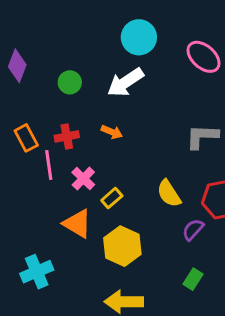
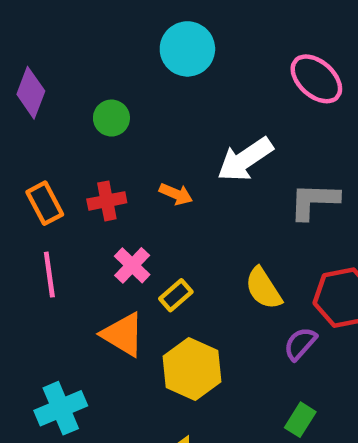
cyan circle: (139, 37) -> (187, 49), moved
white arrow: (125, 82) -> (245, 159), moved
pink line: (49, 165) -> (49, 275), moved

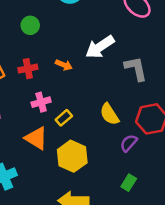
gray L-shape: (314, 201) -> (136, 69), turned 76
pink cross: (132, 265) -> (41, 102), turned 30

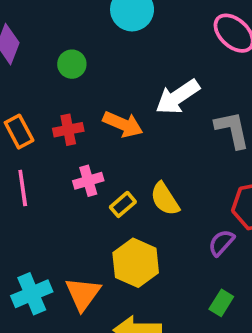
orange arrow: (64, 65) -> (123, 124), size x1.5
yellow semicircle: (109, 114) -> (165, 199), moved
orange triangle: (36, 138) -> (83, 294), moved, turned 35

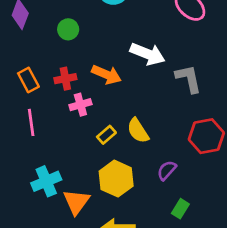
white arrow: (178, 97) -> (148, 54), turned -124
pink cross: (88, 181) -> (80, 105), moved
purple semicircle: (221, 243) -> (167, 170), moved
cyan cross: (32, 294) -> (46, 181), moved

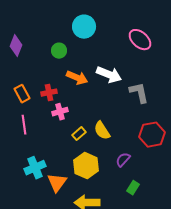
green circle: (68, 29) -> (59, 51), moved
orange arrow: (106, 75) -> (77, 78), moved

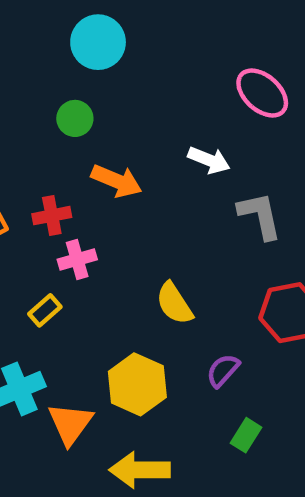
cyan circle: (84, 27) -> (98, 42), moved
white arrow: (109, 75) -> (209, 160), moved, size x0.7
yellow rectangle: (79, 134) -> (45, 310), moved

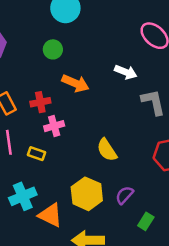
yellow rectangle: (45, 310) -> (37, 154), turned 60
purple semicircle: (223, 370) -> (124, 195), moved
orange triangle: (70, 424) -> (50, 215), turned -40

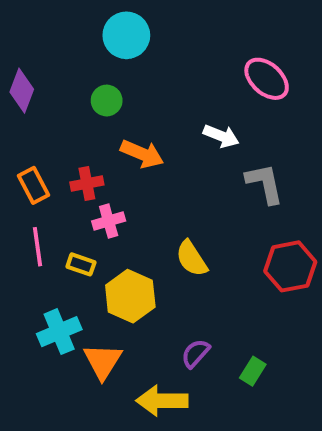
yellow hexagon: (87, 194) -> (130, 296), moved
purple semicircle: (124, 195) -> (195, 353), moved
orange triangle: (50, 215) -> (103, 361), turned 36

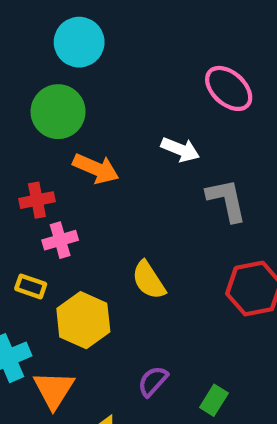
green circle: (107, 101) -> (58, 112), size x1.6

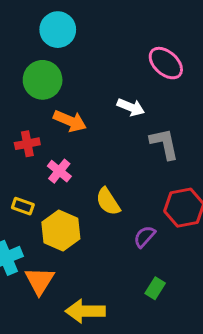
pink cross: (60, 240) -> (59, 171), moved, turned -35
purple semicircle: (153, 381) -> (145, 237), moved

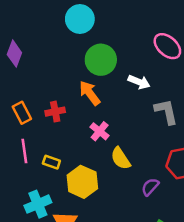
green circle: (43, 80) -> (101, 60), moved
orange arrow: (70, 121) -> (90, 93), turned -150
pink cross: (59, 171) -> (100, 131), moved

